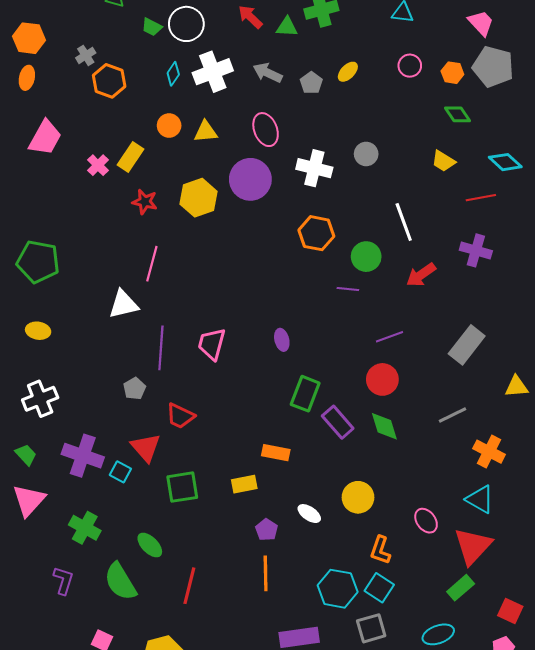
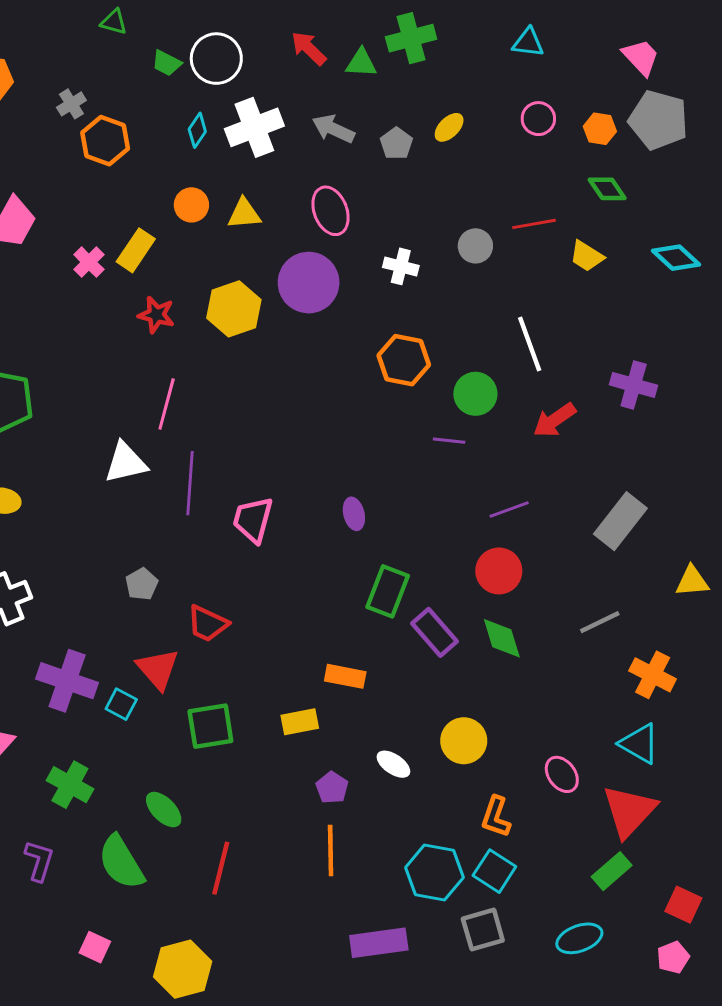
white cross: (314, 168) -> (401, 266), size x0.7
red line: (481, 198) -> (534, 224), moved
purple line: (161, 348) -> (190, 483), moved

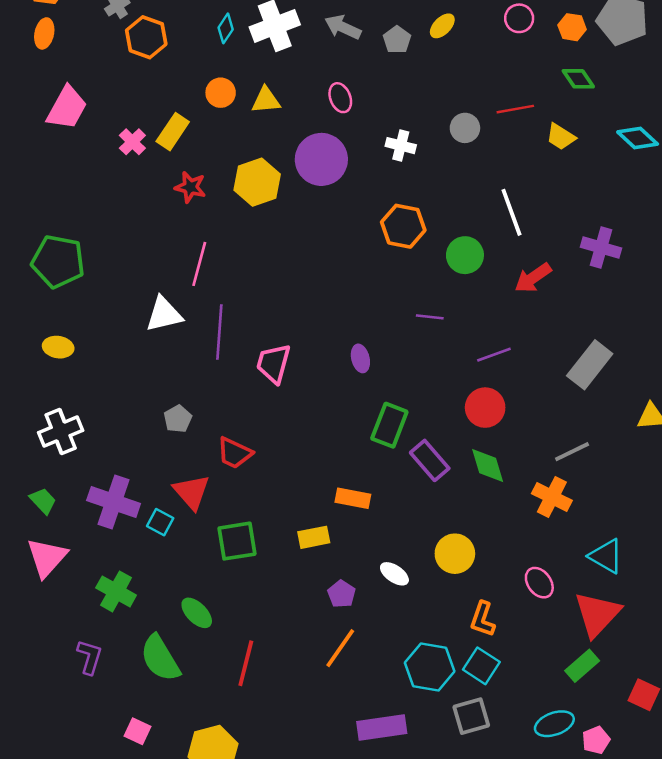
pink ellipse: (331, 211) -> (340, 98), size x0.7
purple line: (449, 441) -> (430, 317), moved
orange cross: (653, 675) -> (552, 497), moved
orange line: (331, 851) -> (340, 648), turned 36
pink pentagon: (673, 957) -> (596, 740), moved

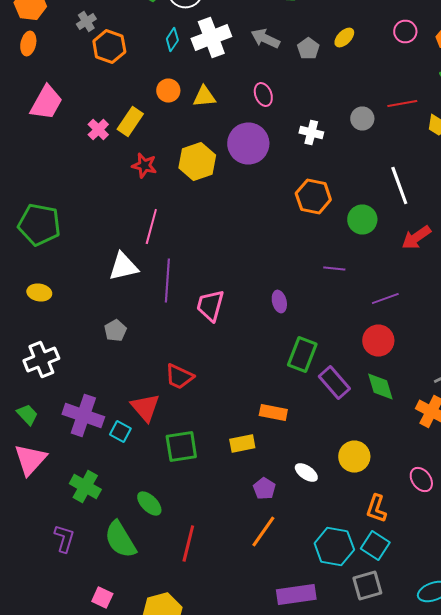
gray pentagon: (178, 419) -> (115, 330), moved

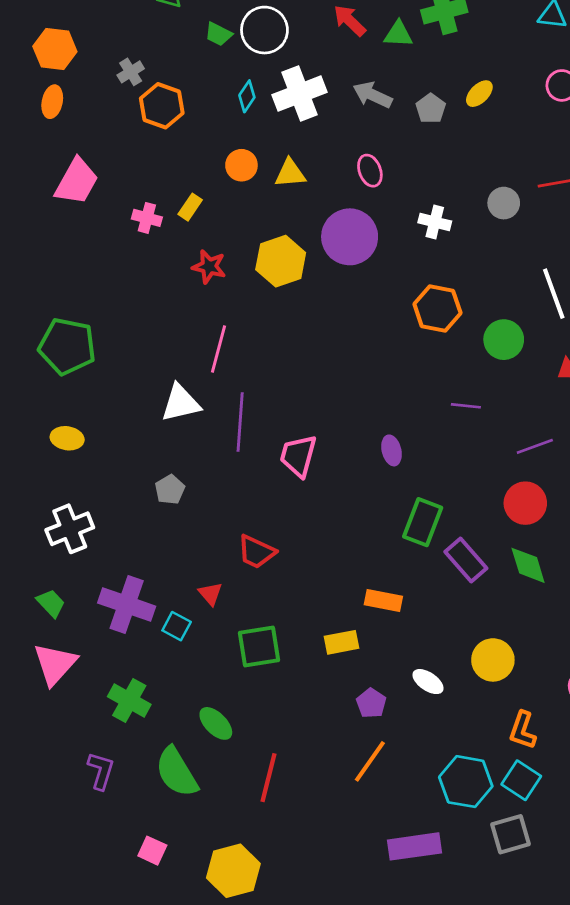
yellow rectangle: (130, 122) -> (190, 207), size x0.7
pink cross: (98, 130) -> (147, 218), turned -30
red triangle: (145, 408) -> (210, 594), size x0.6

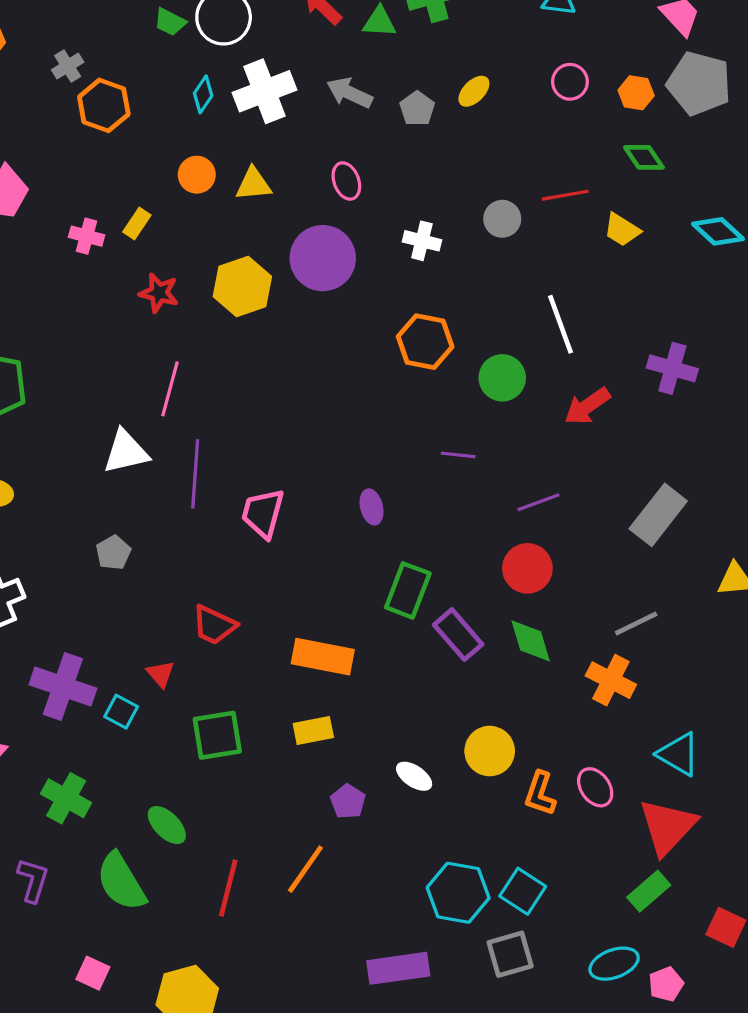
orange rectangle: (383, 600) -> (323, 657), moved, size x1.4
orange L-shape: (523, 730) -> (540, 794), moved
orange line: (370, 761) -> (305, 869), moved

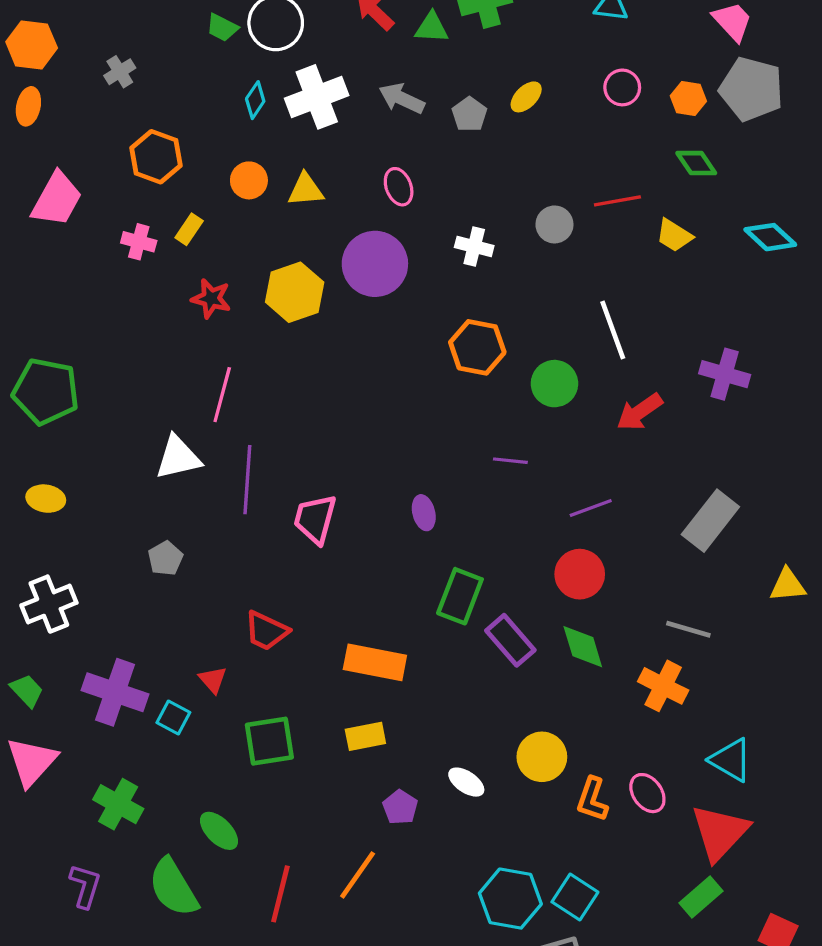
orange hexagon: (104, 105) -> (156, 157), moved
gray line: (636, 623) -> (688, 629), turned 42

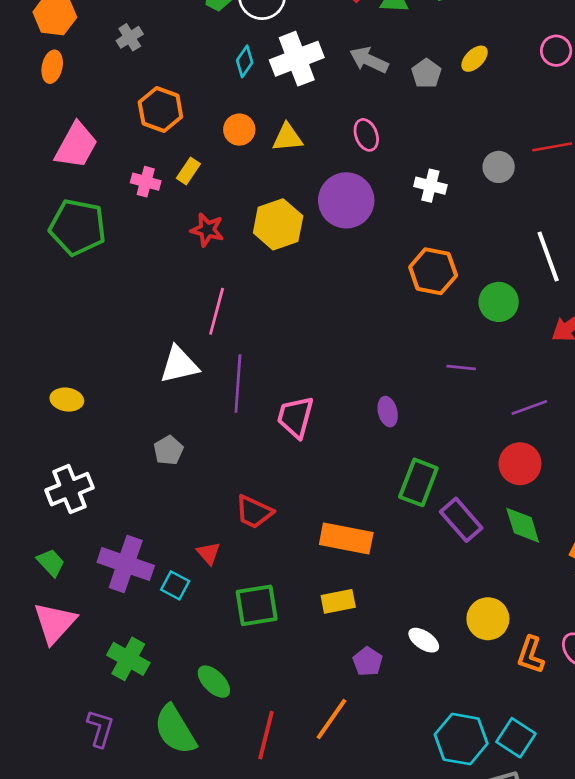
green pentagon: (46, 391) -> (78, 227), moved

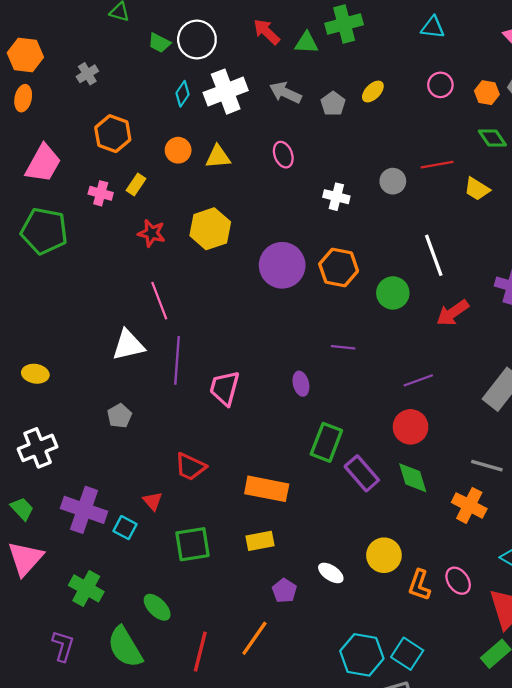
purple circle: (346, 200) -> (282, 265), moved
pink line: (217, 311) -> (159, 301), turned -36
purple line: (461, 367) -> (343, 347), moved

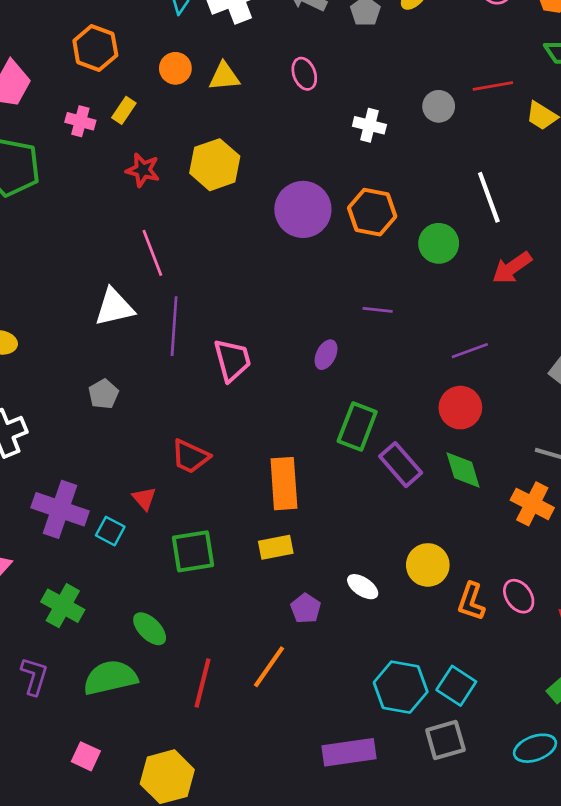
purple ellipse: (301, 384) -> (326, 355), turned 40
pink trapezoid: (225, 388) -> (232, 360), turned 150
orange rectangle: (267, 489) -> (284, 484), turned 75
green semicircle: (125, 647) -> (110, 678), turned 108

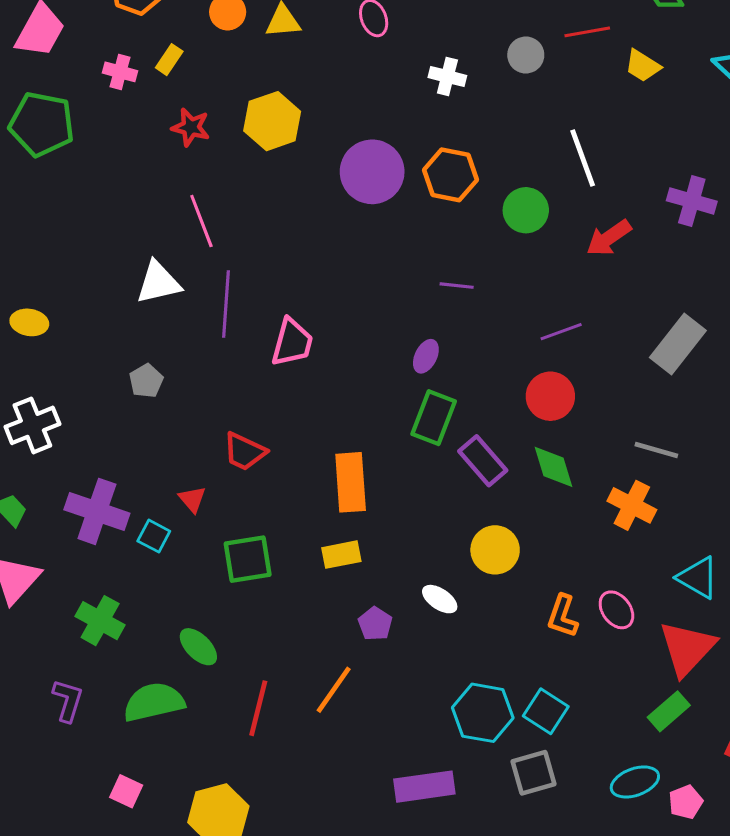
purple ellipse: (326, 355) -> (426, 356), moved
pink trapezoid: (232, 360) -> (292, 342), turned 30
yellow circle: (428, 565) -> (495, 550), moved

